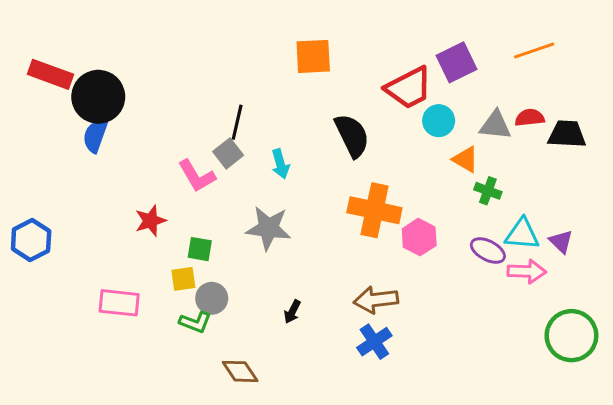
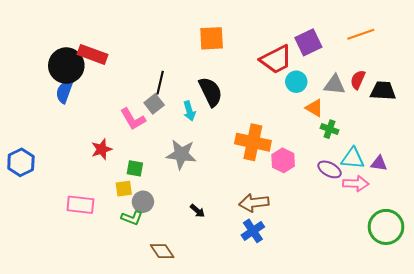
red rectangle: (50, 74) -> (93, 54), moved
red semicircle: (530, 118) -> (358, 80), turned -60
black semicircle: (352, 136) -> (211, 92), moved
purple triangle: (561, 242) -> (379, 163), turned -36
black arrow: (292, 312) -> (197, 211), turned -77

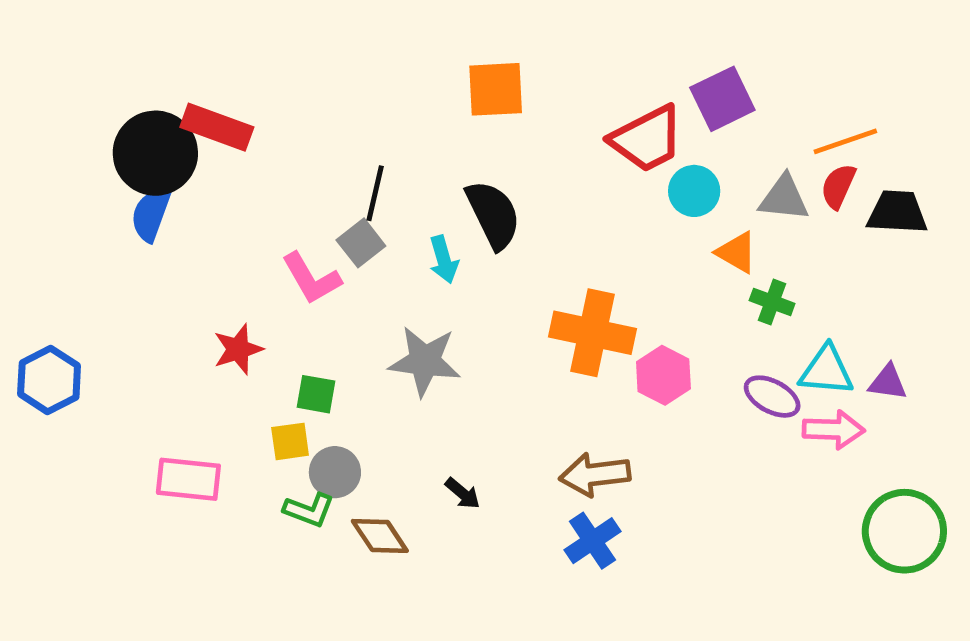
orange line: (361, 34) -> (845, 141), moved
brown diamond: (162, 251) -> (380, 536), moved

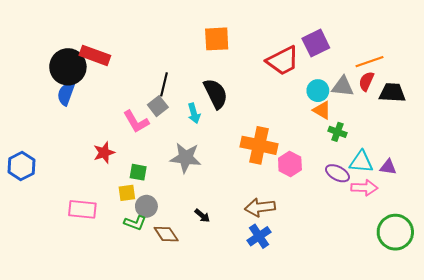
cyan circle: (694, 191) -> (318, 91), moved

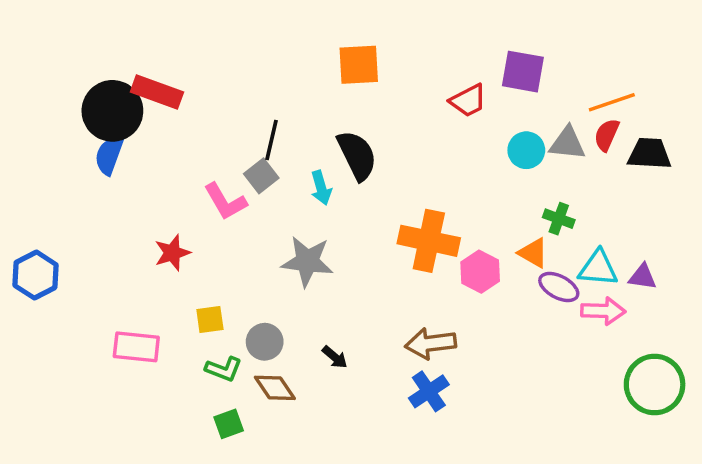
purple square: (316, 43) -> (523, 72), turned 36
red trapezoid: (283, 61) -> (468, 101), size x0.7
orange triangle: (322, 110) -> (533, 253), moved
green square: (138, 172) -> (229, 424), moved, turned -30
gray circle: (146, 206) -> (265, 342), moved

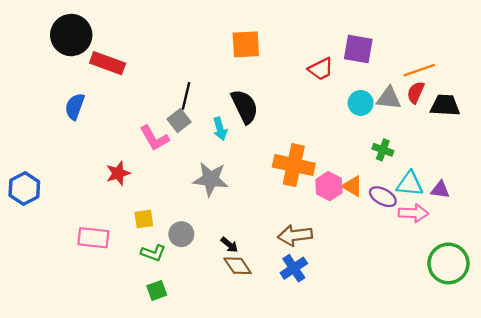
black circle: (112, 111) -> (71, 35), moved
orange triangle: (533, 253) -> (352, 186), moved
brown diamond: (275, 388) -> (238, 266), moved

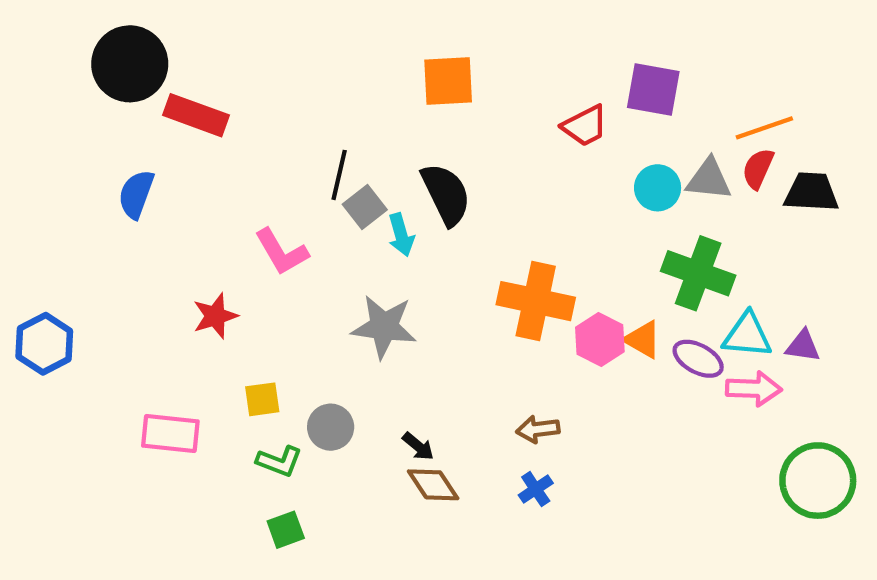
gray square: (179, 121) -> (365, 207), moved
green cross: (383, 150) -> (698, 273), size x1.8
brown arrow: (295, 235) -> (538, 429), size x0.7
blue cross: (294, 268) -> (536, 489), size x0.7

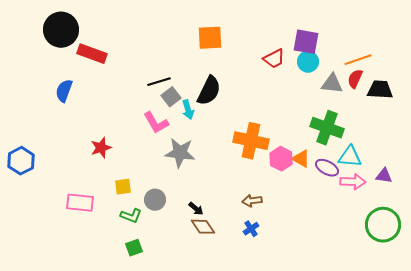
black line: (339, 175) -> (159, 82), turned 60
cyan circle: (658, 188) -> (308, 62), moved
black semicircle: (446, 194) -> (209, 91), turned 52
pink L-shape: (281, 252) -> (156, 123), moved
purple triangle: (803, 346) -> (384, 176), moved

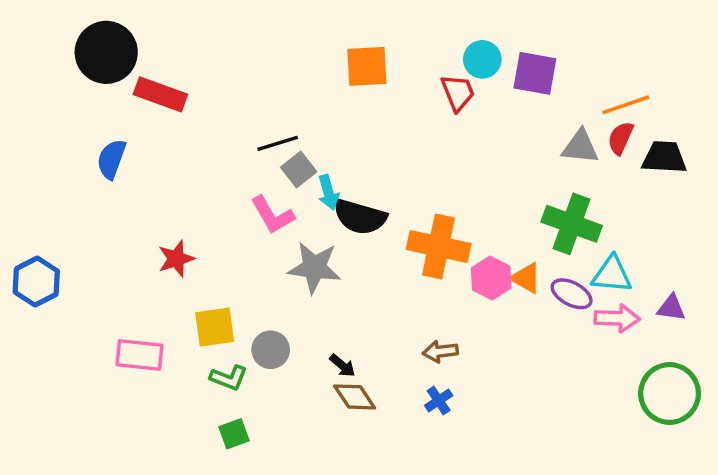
red trapezoid: (274, 59) -> (458, 93), moved, turned -85
cyan circle: (308, 62) -> (482, 59), moved
black semicircle: (209, 91) -> (360, 217), moved, turned 80
yellow square: (123, 187) -> (215, 327), size x1.4

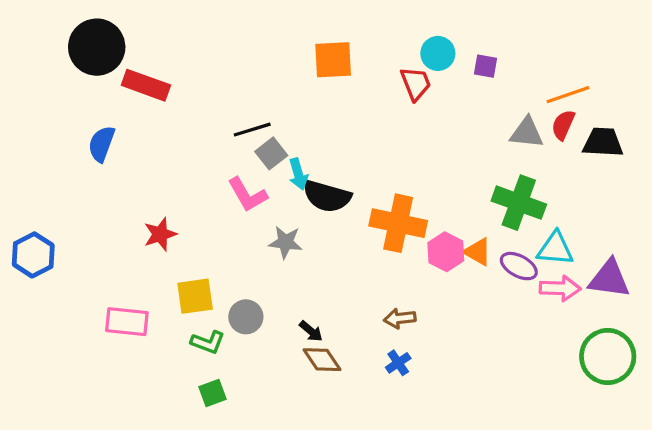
purple square: (535, 73) -> (485, 66), size x0.6
gray star: (314, 268) -> (286, 242), size x0.7
purple triangle: (671, 308) -> (609, 279), size x1.6

